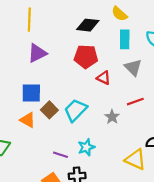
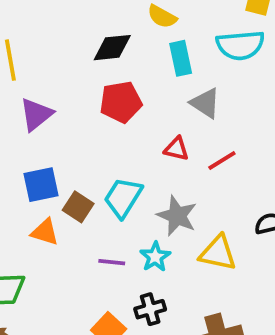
red triangle: (104, 78) -> (176, 149), moved
gray star: (112, 117) -> (177, 216), moved, size x1.5
purple line: (60, 155) -> (112, 262), moved
yellow triangle: (135, 159) -> (218, 253), moved

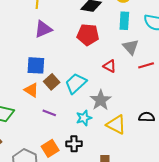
red line: (222, 160) -> (146, 65), moved
purple line: (112, 262) -> (49, 113), moved

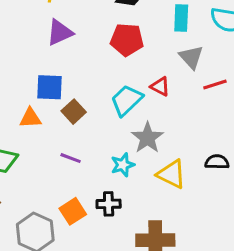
cyan trapezoid: (76, 83) -> (127, 100), moved
orange triangle: (31, 90) -> (30, 118), moved, turned -35

